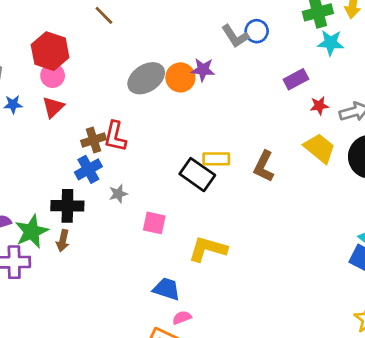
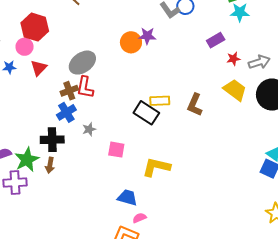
pink circle: (53, 76) -> (25, 47), moved
gray ellipse: (146, 78) -> (82, 63), moved

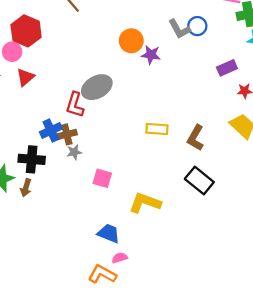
orange circle: (131, 42) -> (131, 41), moved
gray ellipse: (82, 63) -> (97, 87), moved
brown cross: (69, 91) -> (67, 134), moved
black rectangle: (146, 113) -> (199, 181), moved

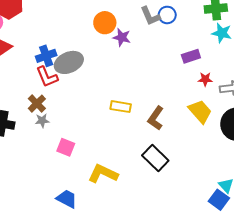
red L-shape: (75, 105) -> (47, 77), turned -45
blue cross: (51, 130) -> (46, 56), moved
brown cross: (67, 134) -> (37, 104), turned -36

